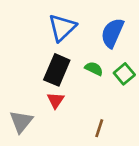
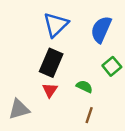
green semicircle: (94, 69) -> (84, 87), moved
gray triangle: (21, 122) -> (19, 109), turned 35

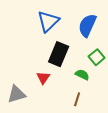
black rectangle: (51, 63) -> (59, 54), moved
green semicircle: (84, 87) -> (82, 75), moved

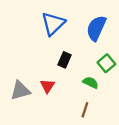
black rectangle: (59, 54) -> (65, 60), size x0.6
gray triangle: (16, 94) -> (20, 90), moved

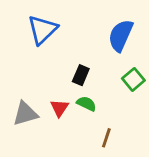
blue triangle: (53, 24) -> (42, 30), moved
green semicircle: (91, 83) -> (86, 104), moved

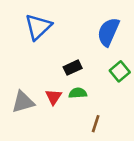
black rectangle: (81, 75) -> (73, 68), turned 42
green semicircle: (86, 104) -> (78, 93), turned -30

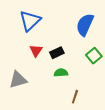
red triangle: (54, 97) -> (36, 51), moved

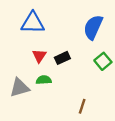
blue triangle: (30, 21) -> (33, 23), turned 45
green semicircle: (61, 73) -> (44, 80), moved

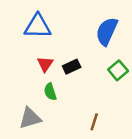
green semicircle: (44, 80) -> (50, 92), turned -104
gray triangle: (20, 88) -> (30, 118), moved

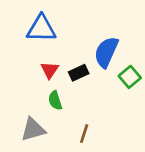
blue semicircle: (107, 31) -> (106, 52), moved
brown line: (94, 122) -> (84, 134), moved

